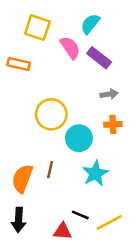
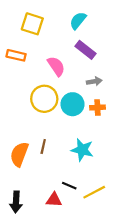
pink semicircle: (70, 48) -> (56, 66), moved
cyan circle: (79, 138) -> (72, 104), moved
cyan star: (95, 173) -> (82, 150), turned -30
black arrow: (19, 220) -> (16, 202), moved

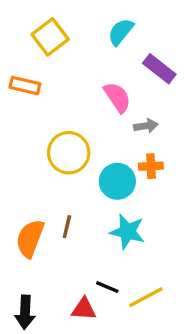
yellow square: (32, 24) -> (50, 37), turned 35
purple rectangle: (86, 50) -> (159, 69), moved
pink semicircle: (56, 66) -> (117, 97), moved
cyan circle: (72, 104) -> (117, 181), moved

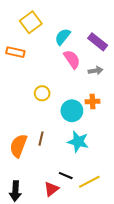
cyan semicircle: (121, 32) -> (63, 37), moved
gray arrow: (146, 126) -> (96, 71), moved
yellow circle: (69, 153) -> (42, 93), size x0.6
red triangle: (84, 309) -> (51, 189), turned -42

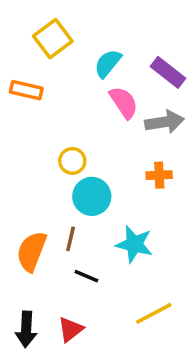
gray arrow: (96, 71) -> (164, 122), size x1.5
cyan circle: (72, 111) -> (92, 196), moved
black line: (66, 176) -> (86, 276), moved
red triangle: (51, 189) -> (71, 329), moved

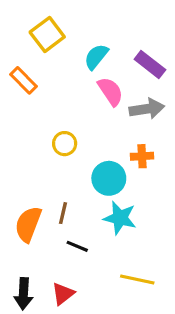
orange rectangle: (26, 90) -> (23, 80), turned 32
cyan circle: (92, 196) -> (109, 178), moved
yellow line: (154, 313) -> (137, 279), turned 40

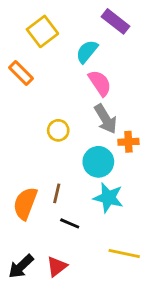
purple rectangle: (150, 65) -> (116, 21), moved
gray arrow: (147, 109) -> (106, 119), moved, turned 68
black arrow: (23, 294) -> (21, 266), turned 44

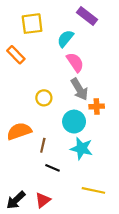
yellow square: (42, 31) -> (32, 24), turned 30
orange semicircle: (25, 203) -> (19, 131), moved, turned 50

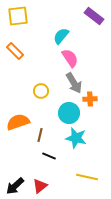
purple rectangle: (87, 16) -> (94, 16), moved
yellow square: (32, 24) -> (18, 16), moved

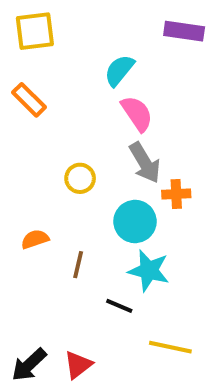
purple rectangle: (94, 16) -> (184, 31), turned -30
orange semicircle: (18, 122) -> (35, 239), size x0.6
black line: (49, 156) -> (119, 306), moved

